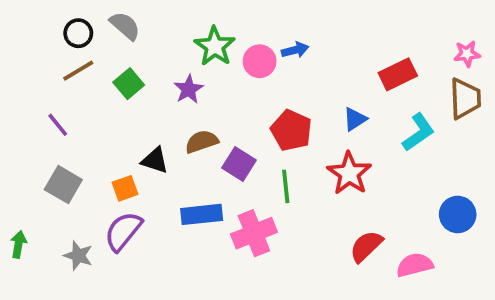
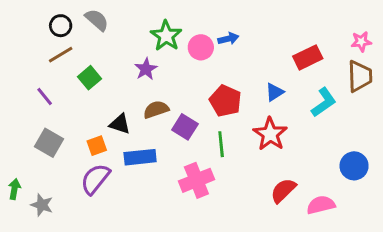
green square: (129, 84) -> (90, 78), moved
blue rectangle: (202, 214) -> (140, 157), moved
gray star: (78, 256) -> (42, 205), moved

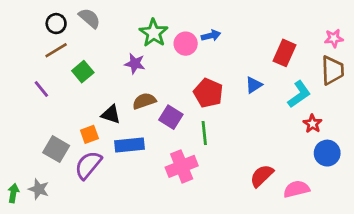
red rectangle: (308, 57) -> (284, 53), turned -40
purple star: (146, 69) -> (135, 64), turned -30
red star: (270, 134) -> (312, 124), moved, size x0.6
gray square: (49, 143) -> (56, 149), moved
green arrow: (14, 189) -> (13, 193), moved

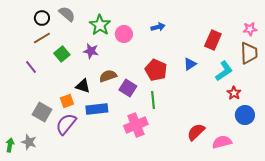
green star: (154, 33) -> (100, 25), moved
pink circle: (186, 44) -> (124, 34), moved
purple star: (135, 64) -> (91, 51), moved

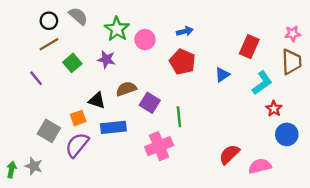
red pentagon: (156, 70) -> (182, 62), moved

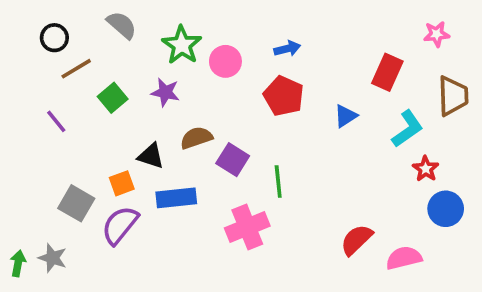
black circle: (49, 21) -> (54, 38), moved
pink star: (293, 34) -> (437, 34), moved

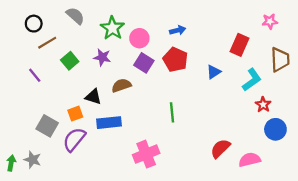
purple square: (233, 160) -> (144, 63), moved
pink cross: (247, 227) -> (146, 154), moved

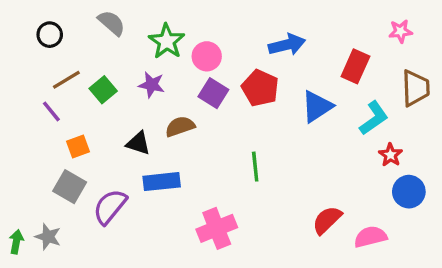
blue arrow: (178, 30) -> (287, 45), moved, size x1.5
brown line: (47, 43) -> (66, 80), moved
blue triangle: (214, 72) -> (317, 106), size x1.5
orange square: (75, 114) -> (78, 147), moved

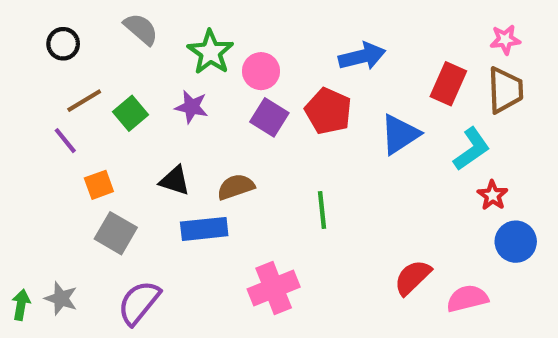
brown trapezoid: (416, 88) -> (505, 90), moved
brown semicircle: (180, 126) -> (236, 187), moved
gray square: (70, 187) -> (116, 233), moved
purple semicircle: (110, 207) -> (139, 303), moved

